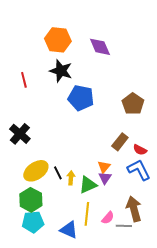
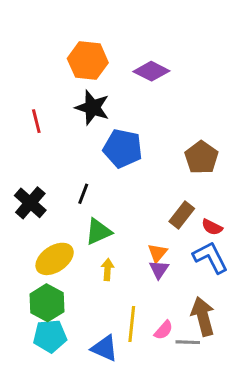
purple diamond: (100, 47) -> (151, 71), turned -40
black line: (58, 173) -> (83, 194), moved, turned 48
green triangle: (88, 185) -> (98, 232), moved

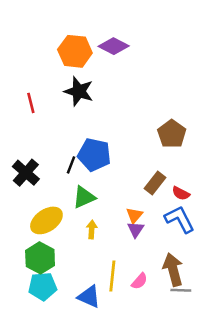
purple diamond: (151, 71) -> (114, 46), moved
blue pentagon: (123, 148) -> (94, 155), moved
gray line: (188, 342) -> (181, 290), moved

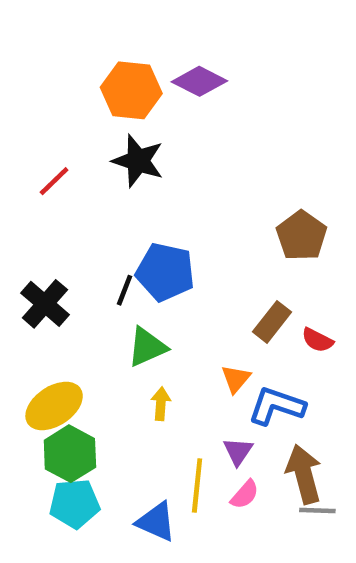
red line: (31, 103) -> (54, 181), turned 60
blue L-shape: (180, 219) -> (277, 406), moved, turned -44
yellow ellipse: (46, 220) -> (54, 406), moved
purple triangle: (136, 230) -> (238, 451), moved

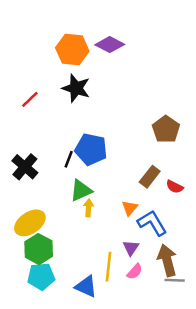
yellow arrow: (161, 404) -> (89, 208), moved
blue L-shape: (277, 406) -> (152, 223), turned 40

